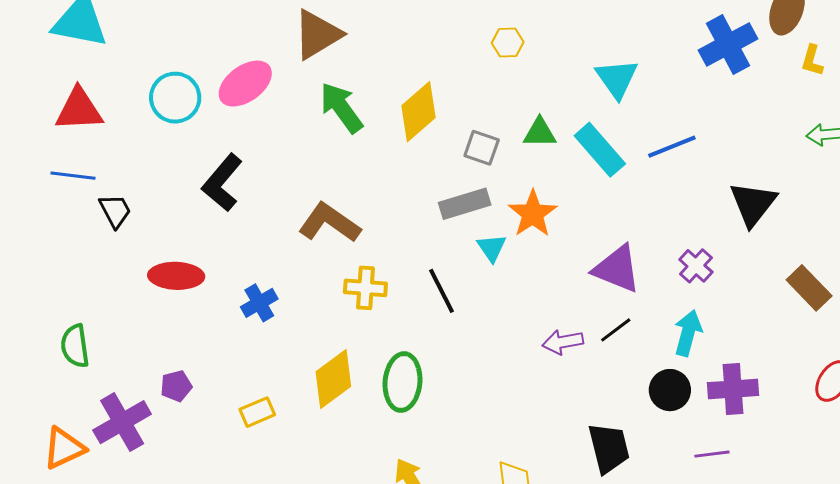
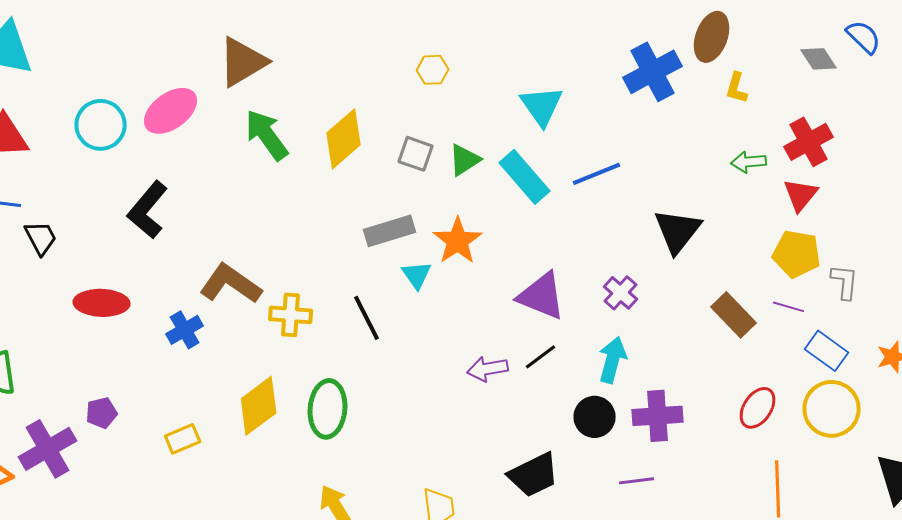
green triangle: (540, 133) -> (465, 160), turned -33
gray square: (482, 148) -> (416, 154), moved
brown L-shape: (329, 223) -> (231, 284), moved
black trapezoid: (609, 448) -> (534, 475), turned 78

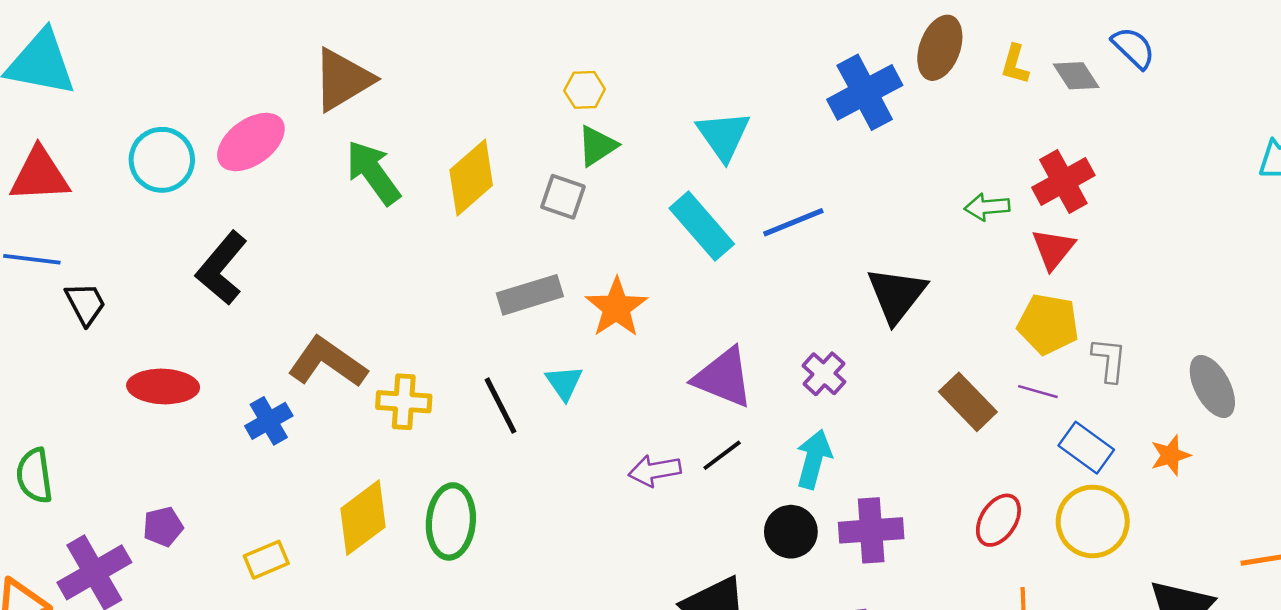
yellow L-shape: (737, 88) -> (1015, 64), moved
green triangle: (465, 160) -> (597, 146), moved
cyan triangle: (417, 275) -> (564, 383), moved

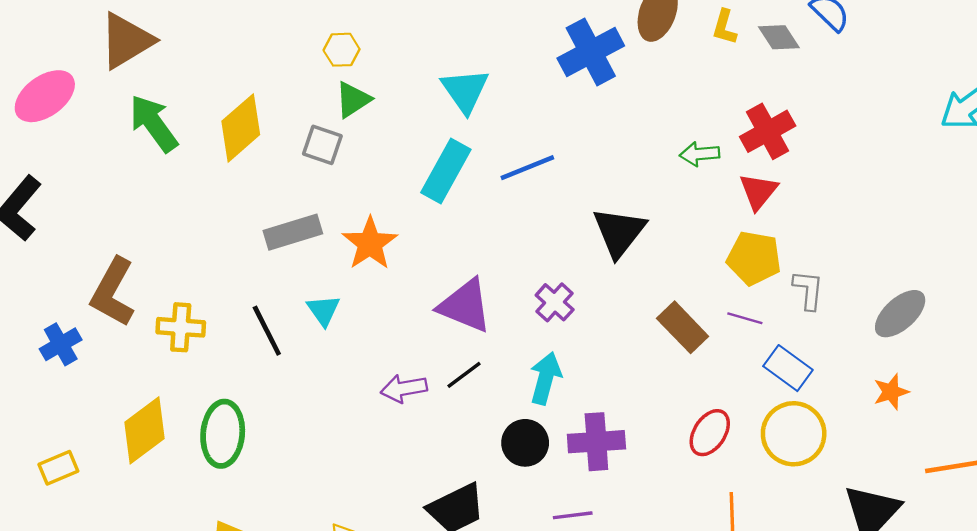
cyan rectangle: (702, 226) -> (446, 171), turned 70
brown L-shape: (327, 362) -> (113, 292), turned -96
gray ellipse: (1212, 386) -> (900, 314), turned 76
orange star: (1170, 455) -> (891, 392), moved

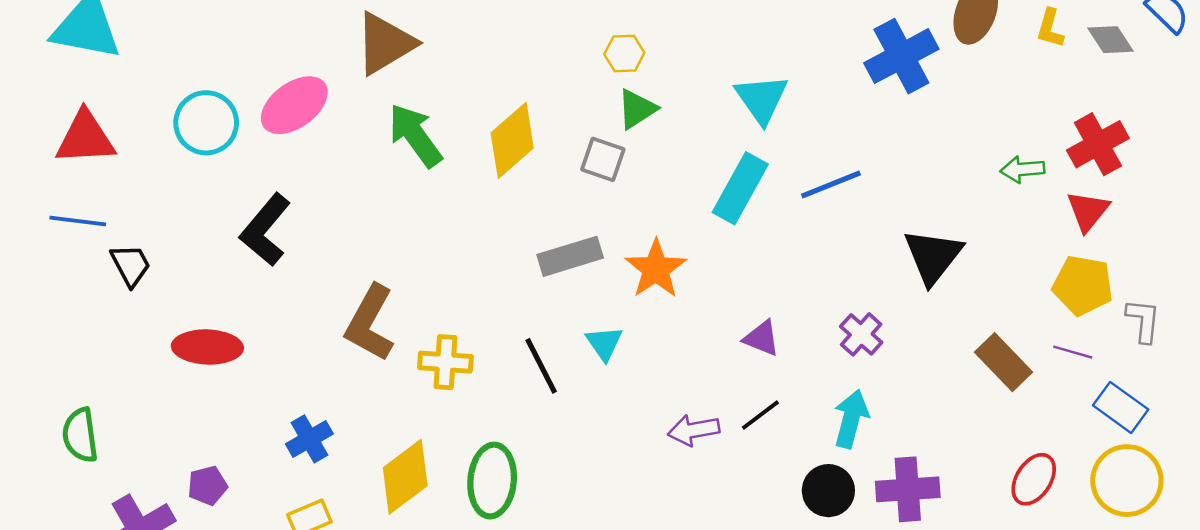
purple triangle: (465, 306) -> (762, 338), size x0.6
blue cross: (61, 344) -> (309, 439), moved

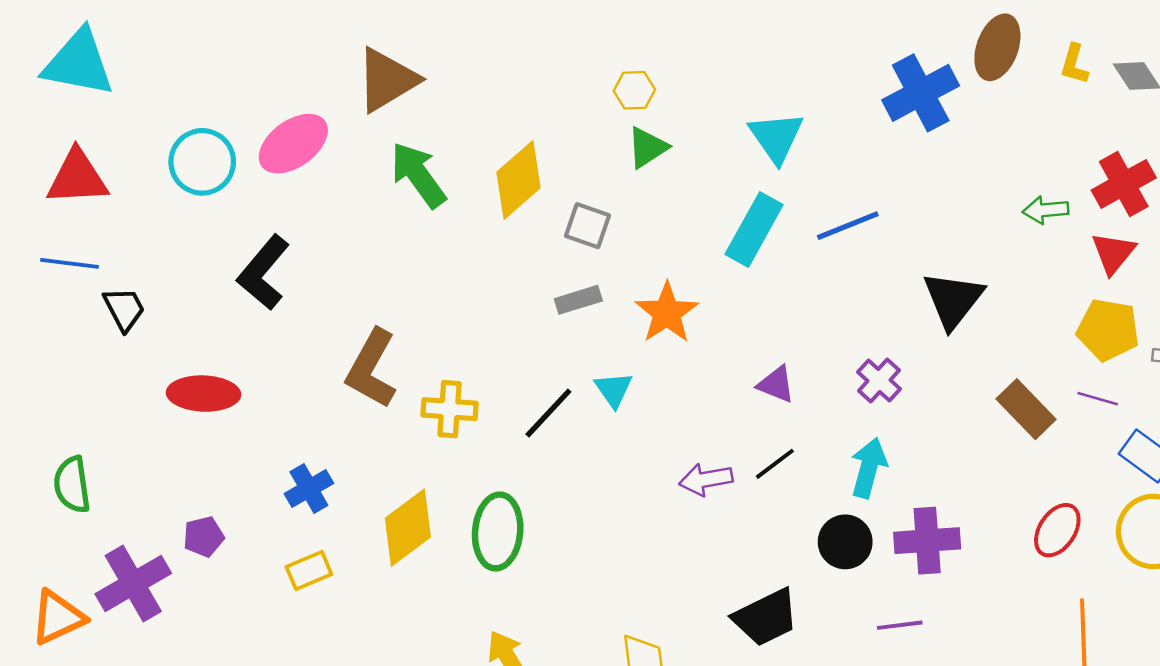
gray square: (603, 159) -> (587, 226), moved
gray rectangle: (570, 256) -> (578, 300), size x0.7
black line: (541, 366) -> (548, 413), turned 70

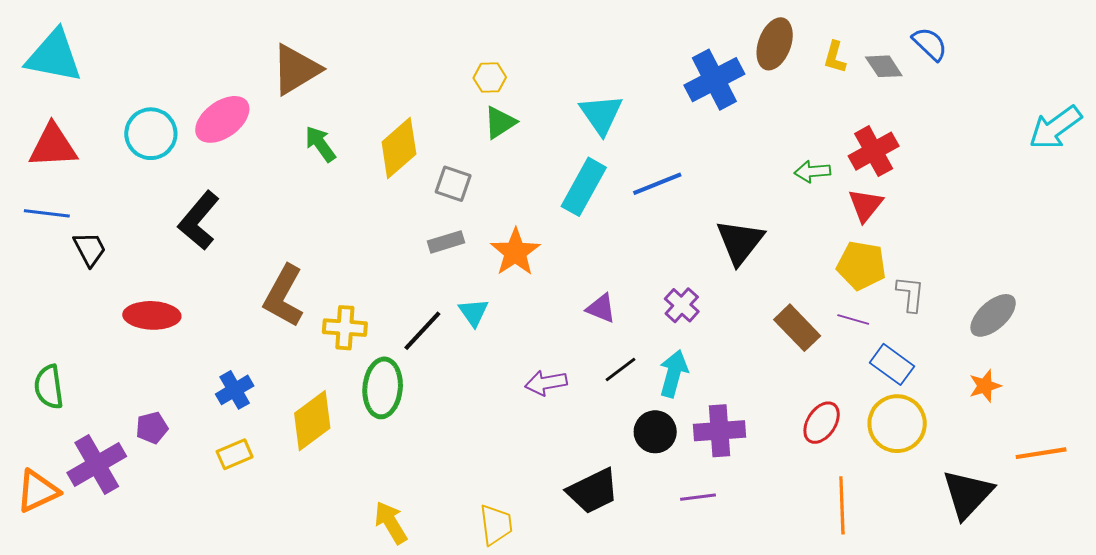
green arrow: (418, 175) -> (320, 144), size x0.7
black line: (775, 464) -> (620, 370), moved
green ellipse: (498, 531) -> (383, 388), moved

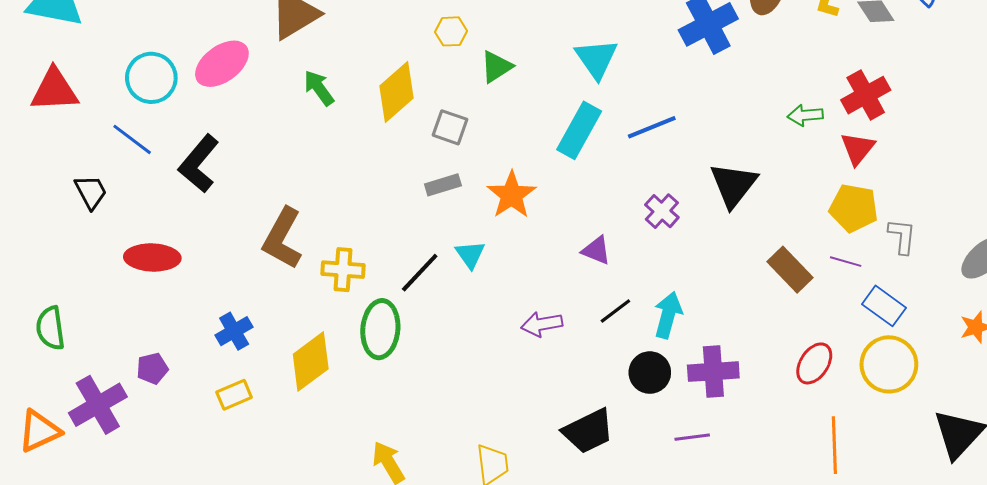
yellow hexagon: (490, 78) -> (451, 31), moved
blue line: (47, 213) -> (132, 139), moved, turned 30
purple cross: (682, 305) -> (662, 211), moved

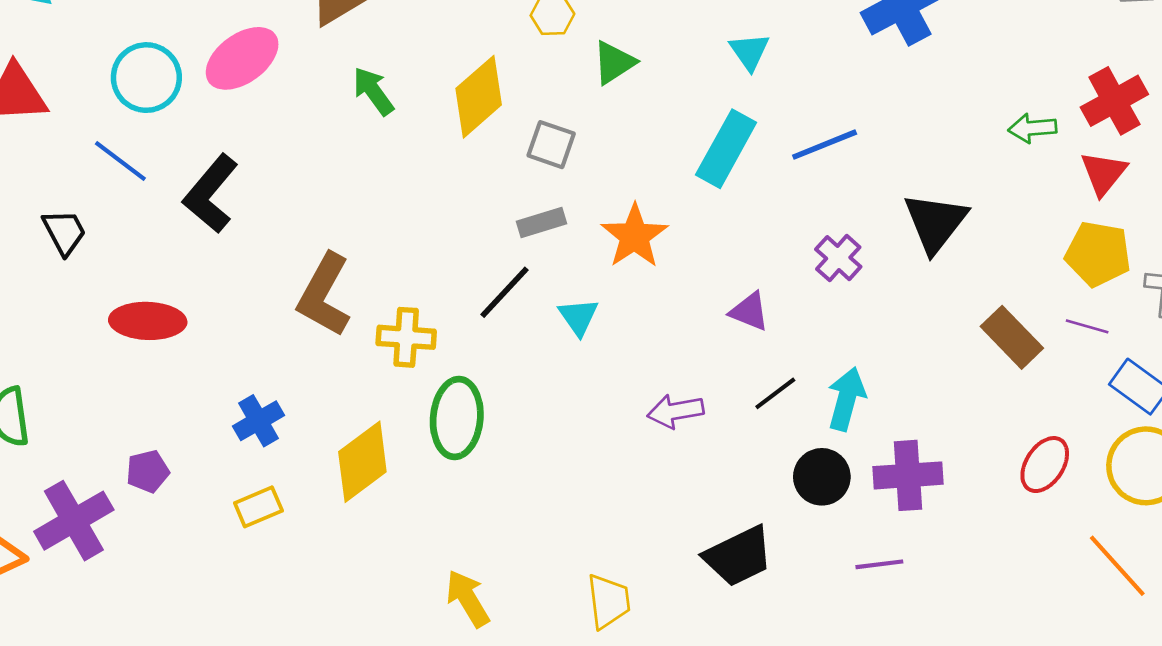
cyan triangle: (596, 59) -> (749, 52), size x0.7
black line: (420, 273) -> (505, 292), moved
orange line: (834, 445) -> (1117, 566), moved, turned -40

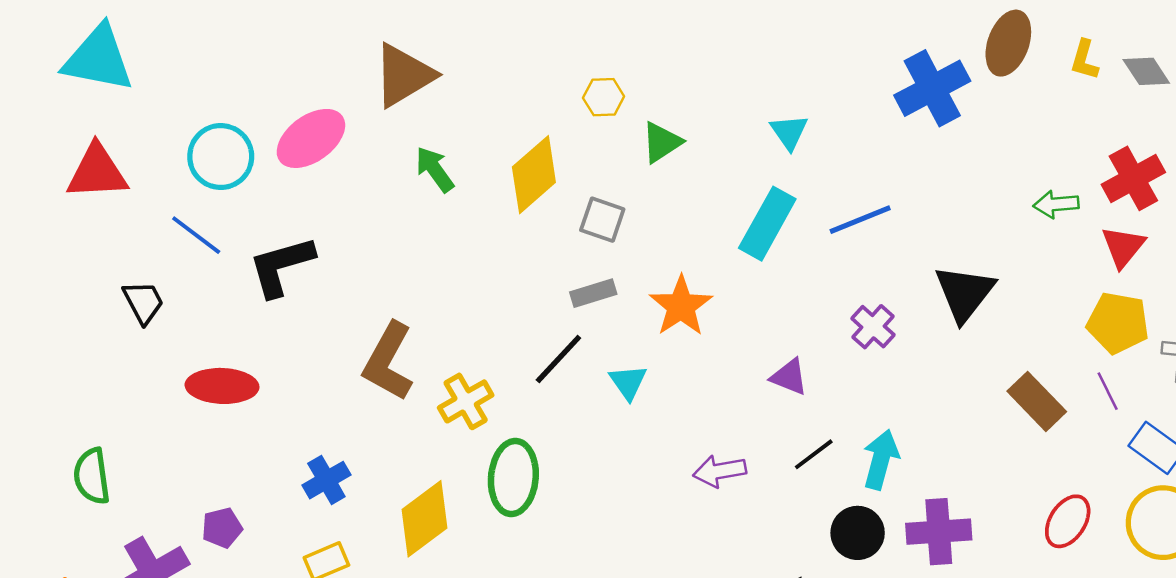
black L-shape: (211, 194) -> (281, 266), turned 34
purple line: (1087, 326) -> (1108, 391), turned 48
yellow cross: (406, 337) -> (466, 401), turned -34

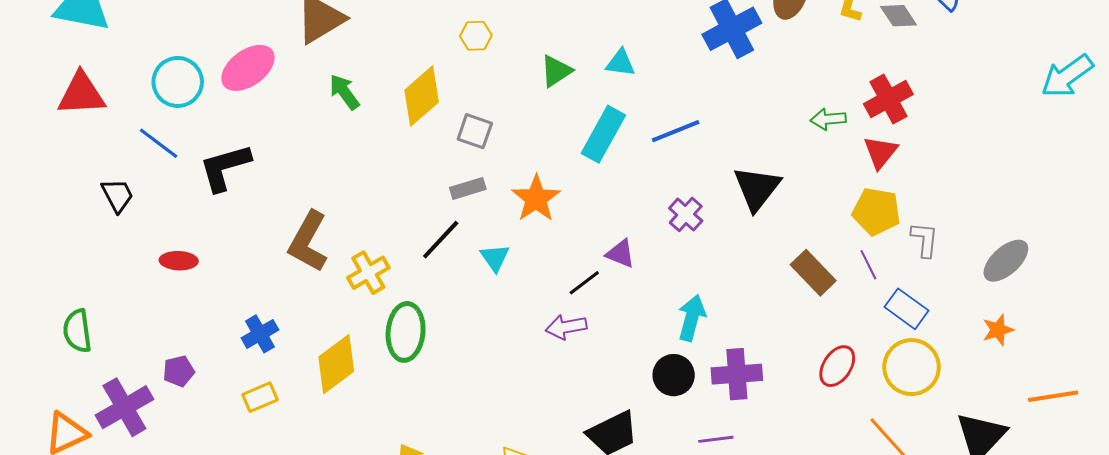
cyan triangle: (789, 132) -> (620, 63), turned -48
green triangle: (662, 142) -> (556, 71), moved
red ellipse: (222, 386) -> (179, 261), size x0.7
black line: (814, 454) -> (584, 283), moved

